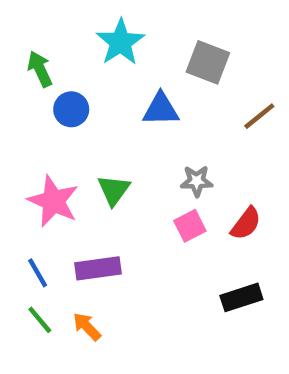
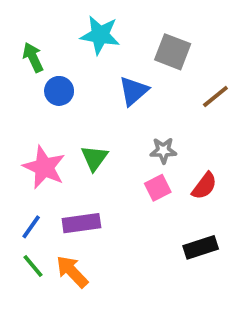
cyan star: (120, 42) -> (100, 35), turned -30
blue triangle: (161, 109) -> (134, 91), turned -40
blue line: (38, 273) -> (31, 227), turned 65
orange arrow: (87, 327) -> (72, 272), size x1.4

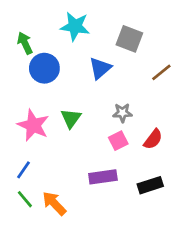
blue circle: (59, 91) -> (44, 68), size x1.4
purple rectangle: (81, 223) -> (103, 177), moved

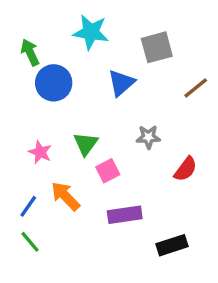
gray square: (129, 39) -> (157, 47), turned -36
pink star: (33, 125) -> (40, 152), size x0.6
pink square: (118, 141) -> (108, 171), moved
black rectangle: (150, 185) -> (172, 245), moved
orange arrow: (54, 203) -> (65, 196), moved

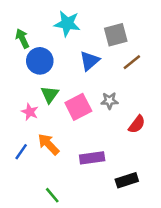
brown line: (196, 88) -> (132, 62), moved
green triangle: (86, 144) -> (50, 94), moved
pink square: (108, 171) -> (78, 107), moved, size x1.5
green line: (30, 242) -> (52, 195), moved

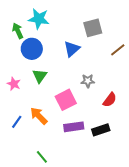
cyan star: (67, 24) -> (39, 19), moved
brown line: (132, 62) -> (118, 50), moved
pink square: (78, 107) -> (66, 100), moved
pink star: (30, 112) -> (14, 84), moved
black rectangle: (127, 180) -> (101, 130), moved

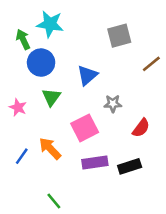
blue triangle: (72, 49) -> (87, 75), moved

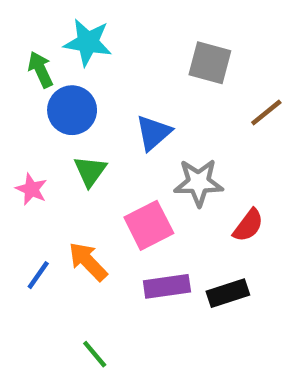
gray square: (119, 36) -> (210, 63), turned 30
gray star: (113, 104) -> (199, 182), size x1.5

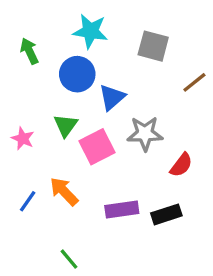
cyan star: (88, 42) -> (90, 31), moved
blue circle: (72, 110) -> (77, 74), moved
pink square: (149, 225) -> (97, 147), moved

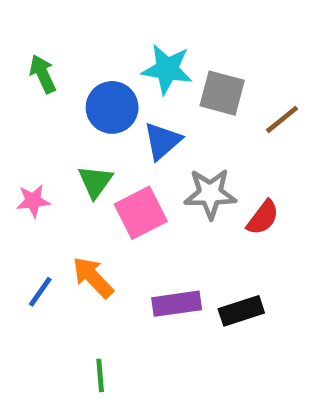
cyan star: (90, 31) -> (167, 69), moved
gray square: (153, 46) -> (222, 93), moved
pink star: (23, 139) -> (33, 201), turned -30
red semicircle: (181, 165) -> (263, 218), moved
green line: (69, 259) -> (100, 375), turned 35

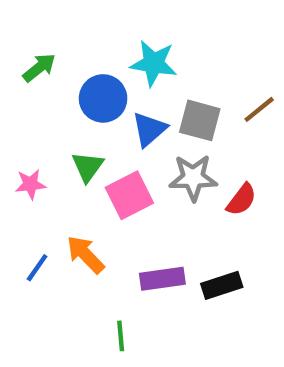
green arrow: (43, 74) -> (39, 68), turned 76
gray square: (222, 93) -> (200, 120), moved
green line: (100, 375) -> (121, 336), moved

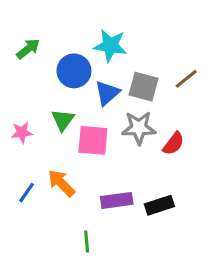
pink square: (129, 195) -> (93, 140), turned 32

